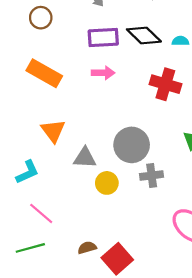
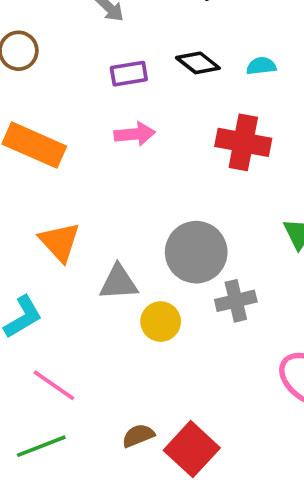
black diamond: (144, 35) -> (198, 63), size x0.7
purple rectangle: (103, 38) -> (129, 74), size x0.7

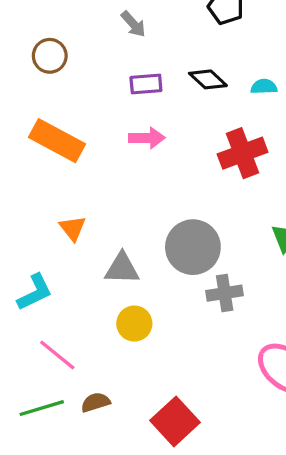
red cross: (243, 142) -> (243, 153), turned -36
orange triangle: (60, 242) -> (73, 228), size x0.7
yellow circle: (161, 322) -> (134, 324), moved
brown semicircle: (138, 436) -> (96, 402), moved

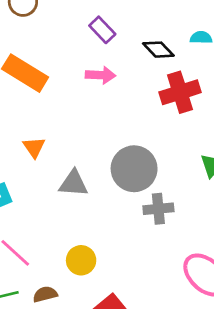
black diamond: (208, 79) -> (158, 50), moved
purple rectangle: (146, 84) -> (102, 30), turned 48
yellow circle: (134, 324) -> (81, 260), moved

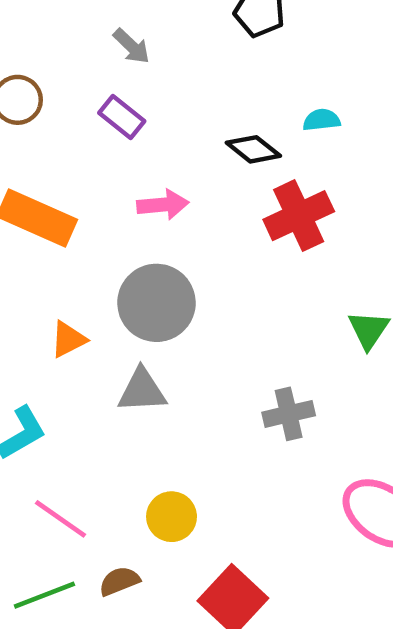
purple rectangle: (102, 30) -> (122, 117), moved
orange triangle: (34, 147) -> (68, 339), turned 45
gray circle: (134, 169) -> (156, 303), moved

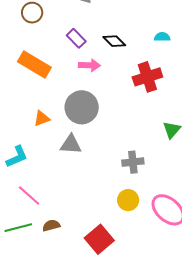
purple rectangle: (122, 117) -> (76, 38), moved
black diamond: (253, 149) -> (114, 41), moved
yellow circle: (172, 517) -> (128, 200), moved

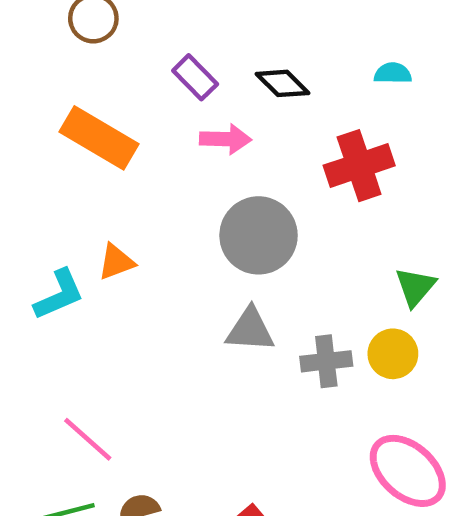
gray circle: (82, 107) -> (259, 235), moved
gray triangle: (71, 144) -> (250, 330), moved
cyan L-shape: (17, 157) -> (59, 295), moved
yellow circle: (128, 200) -> (393, 354), moved

